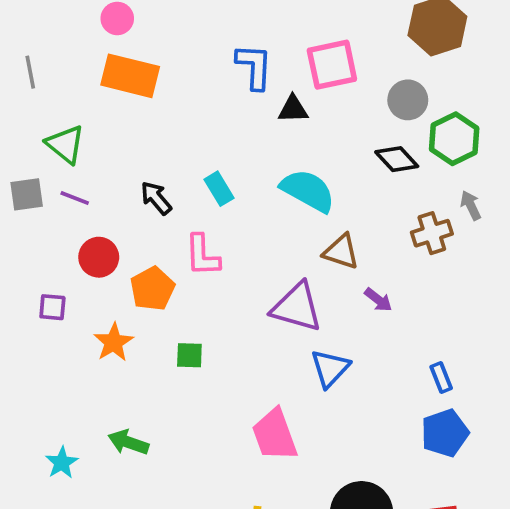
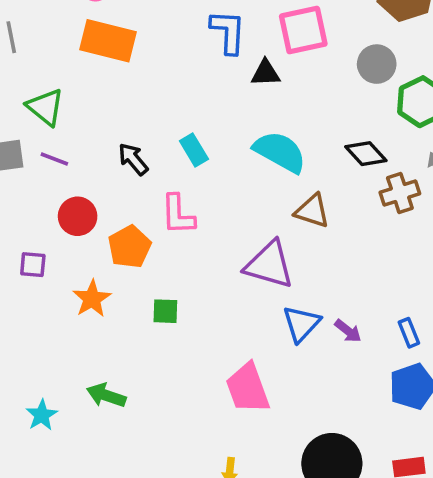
black diamond: (397, 159) -> (366, 154), moved
purple arrow: (378, 300) -> (348, 331), moved

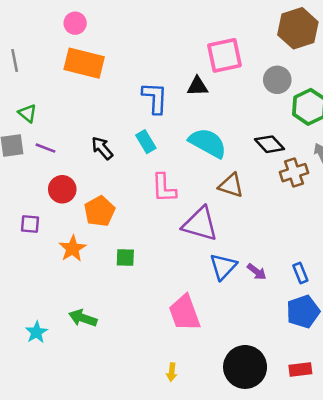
blue L-shape: (228, 32) -> (155, 98), moved
green triangle: (45, 107) -> (27, 113), moved, size x0.7
pink L-shape: (178, 214) -> (164, 188), moved

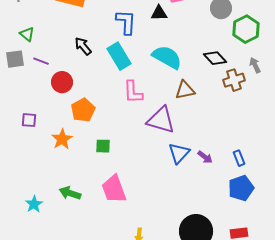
cyan rectangle: (146, 142) -> (119, 56), size x1.5
black arrow: (102, 148) -> (83, 46), moved
brown triangle: (231, 185) -> (185, 90), turned -30
red circle: (62, 189) -> (62, 82), moved
pink trapezoid: (185, 313) -> (114, 189), moved

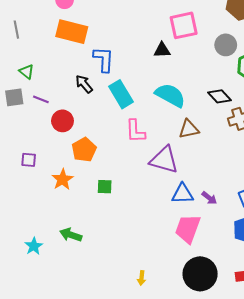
blue L-shape: (126, 22) -> (104, 59), moved
blue triangle: (179, 153) -> (183, 194), turned 45
pink trapezoid: (114, 189) -> (188, 229), moved, turned 40

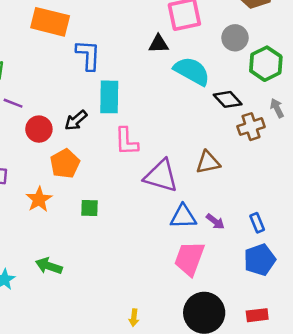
black arrow: (84, 84) -> (76, 120), moved, turned -90
cyan rectangle: (121, 94) -> (109, 97), turned 32
cyan semicircle: (170, 95) -> (192, 71), moved
brown triangle: (189, 129) -> (208, 162), moved

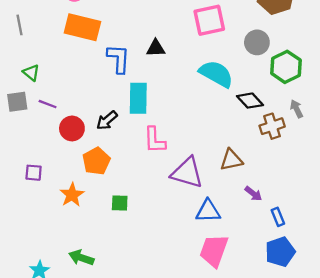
black triangle: (159, 44) -> (156, 48), moved
purple arrow: (215, 222) -> (253, 194), moved

